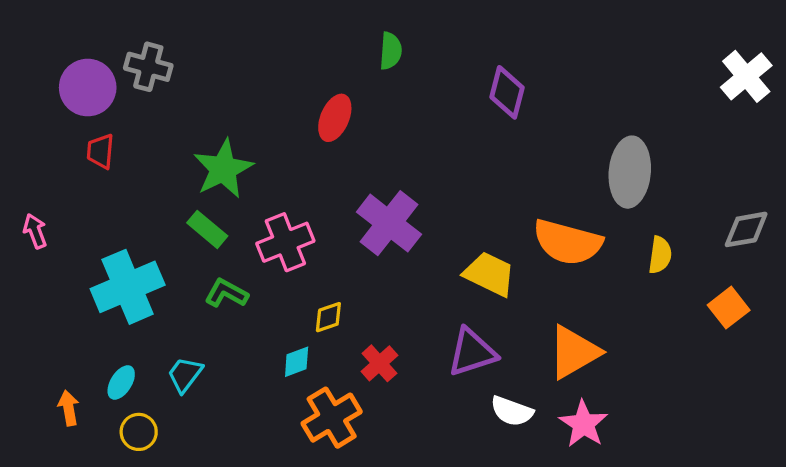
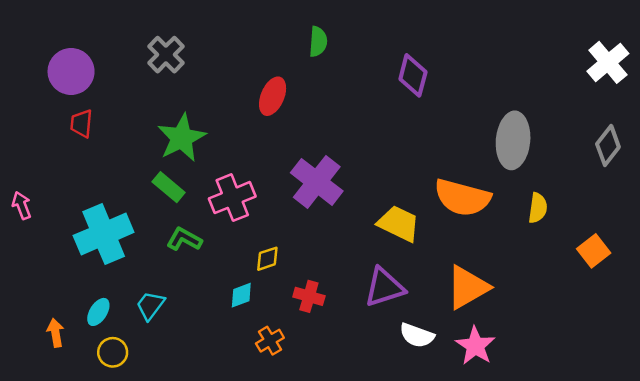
gray cross: (148, 67) -> (166, 55), moved, turned 30
gray diamond: (746, 229) -> (608, 146), moved, turned -42
pink arrow: (35, 231) -> (22, 205), moved
red cross: (379, 363) -> (309, 296), turned -32
orange cross: (332, 418) -> (270, 341), size x0.6

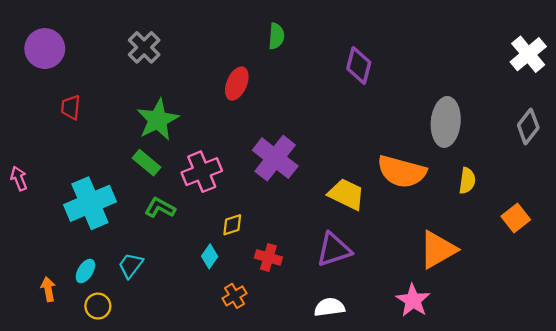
purple circle: (71, 71) -> (45, 49), moved
orange triangle: (468, 287) -> (438, 250), moved
cyan diamond: (241, 295) -> (210, 256), turned -35
white semicircle: (417, 335) -> (329, 307), moved, turned 152

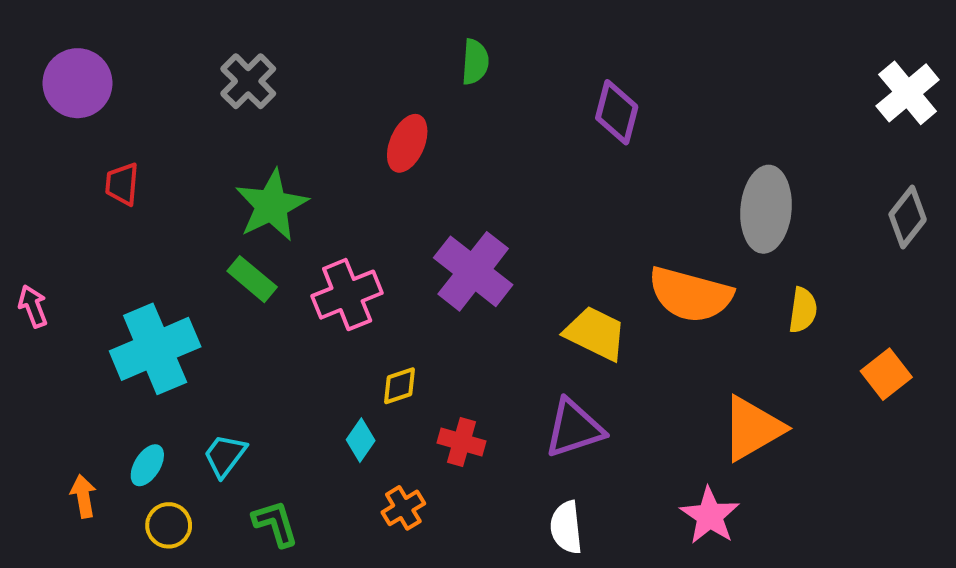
green L-shape: (160, 208) -> (275, 523), moved, turned 44
white semicircle: (329, 307) -> (566, 527), turned -88

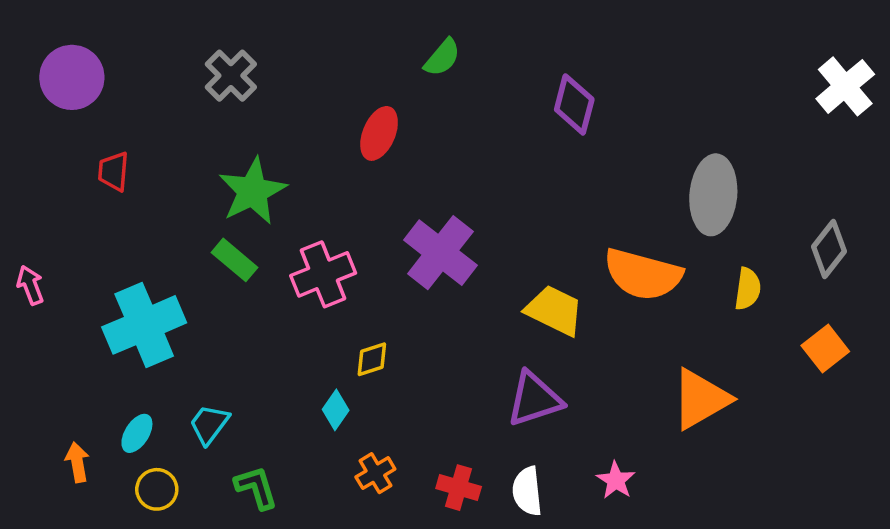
green semicircle: (475, 62) -> (442, 58), turned 36
gray diamond: (908, 217) -> (829, 249), moved
red cross: (462, 442) -> (459, 488), moved
pink star: (710, 516) -> (616, 480), moved, size x0.7

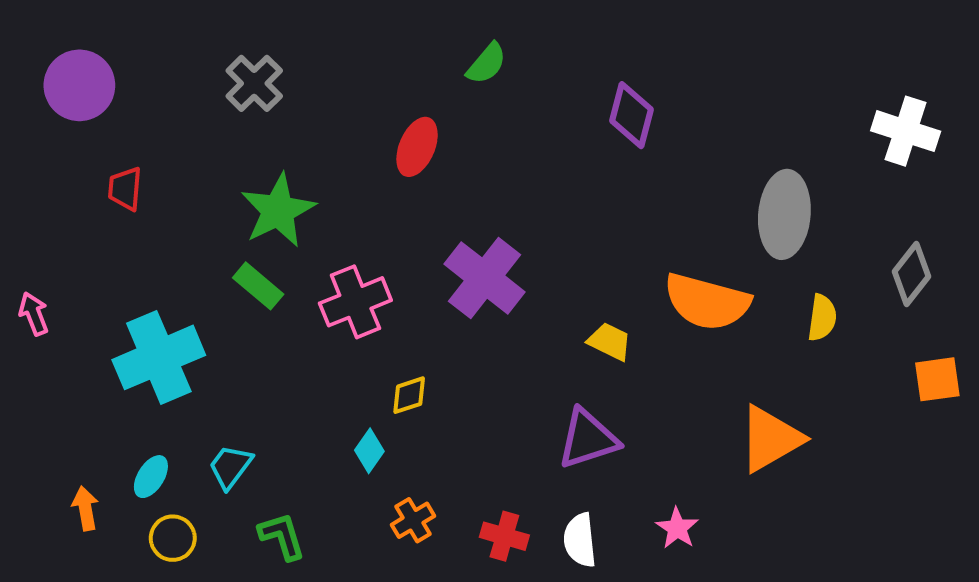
white cross: (845, 86) -> (906, 131), moved, turned -32
yellow trapezoid: (554, 310) -> (610, 342), size x0.7
orange square: (825, 348) -> (937, 379), moved, turned 30

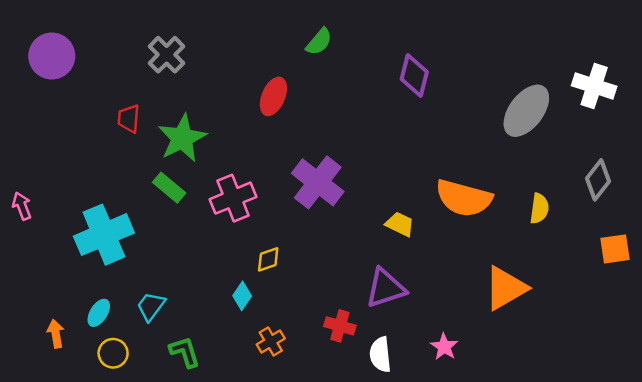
red trapezoid: (125, 189) -> (129, 119), moved
gray ellipse: (784, 214) -> (526, 111), moved, turned 32
red cross: (504, 536) -> (340, 326), moved

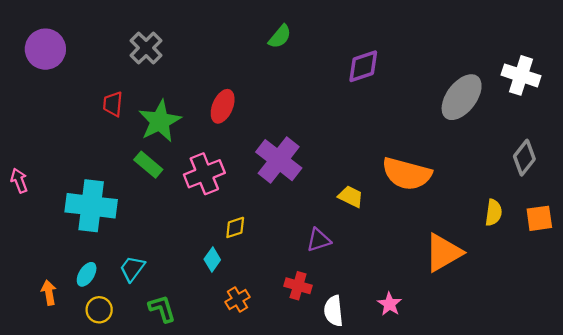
purple diamond: (414, 76) -> (363, 66), turned 57
red ellipse: (273, 96) -> (223, 106), moved
yellow semicircle: (539, 209) -> (494, 213), moved
cyan cross: (104, 235) -> (91, 206), turned 30
purple triangle: (386, 288) -> (319, 240), moved, size x0.7

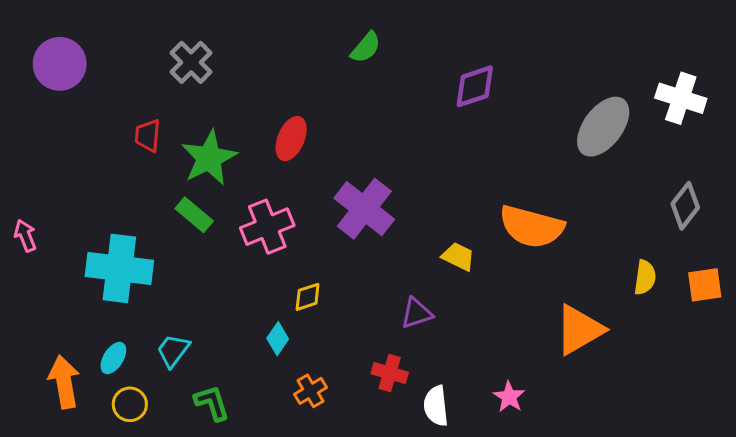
orange arrow: (49, 293) -> (64, 382), size x1.6

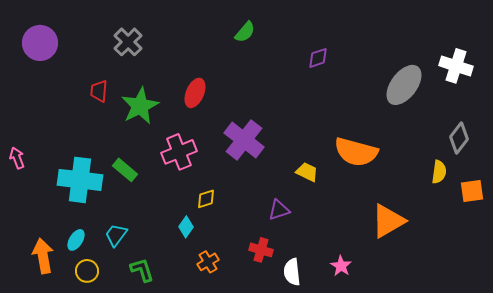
purple diamond: (475, 86) -> (318, 58), size x0.7
green rectangle: (194, 215) -> (125, 170), moved
yellow semicircle: (645, 277) -> (439, 172), moved

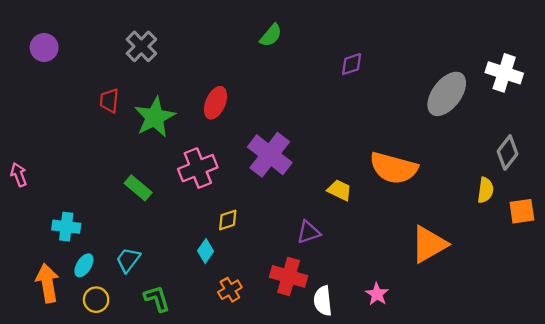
purple circle: (40, 43) -> (44, 47), size x0.7
cyan cross: (80, 180) -> (66, 227), moved, size x0.6
red cross: (261, 250) -> (289, 276), size x1.4

